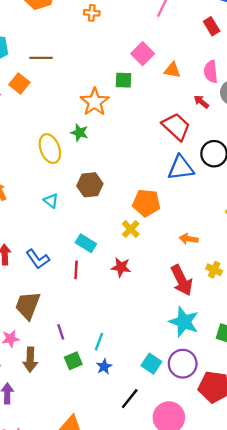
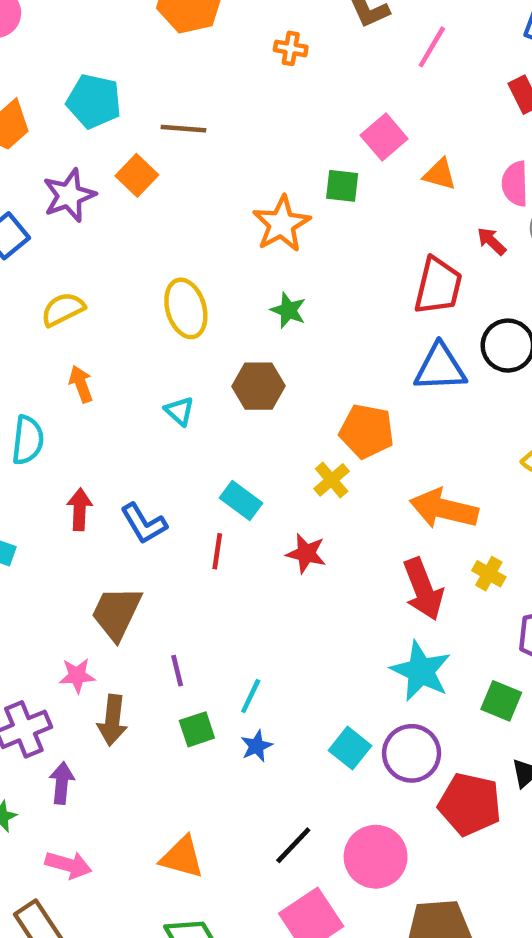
red trapezoid: (176, 127) -> (438, 286), turned 56
green star: (79, 133) -> (288, 310), moved
orange arrow: (189, 239) -> (444, 509), size x1.8
black line: (130, 399) -> (293, 845), moved

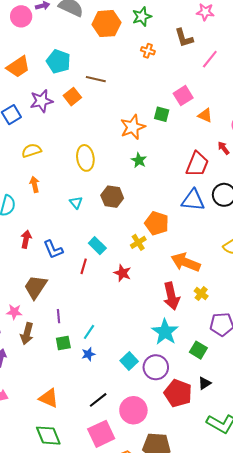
green star: (288, 310) -> (139, 160), moved

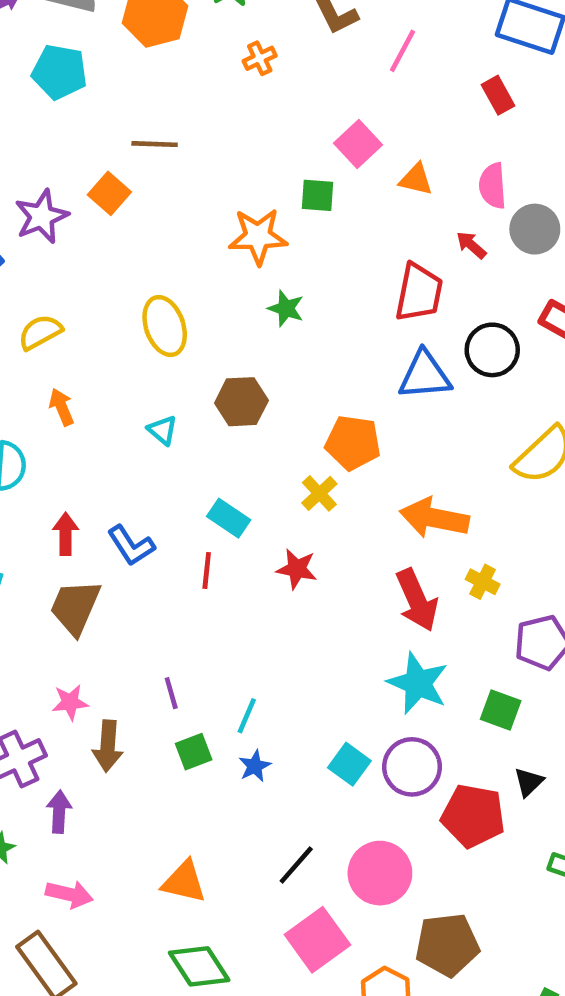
orange cross: (148, 51) -> (260, 58), turned -32
cyan pentagon: (58, 61) -> (59, 72), moved
orange star: (133, 127) -> (258, 236), turned 30
brown trapezoid: (36, 287) -> (75, 607), moved

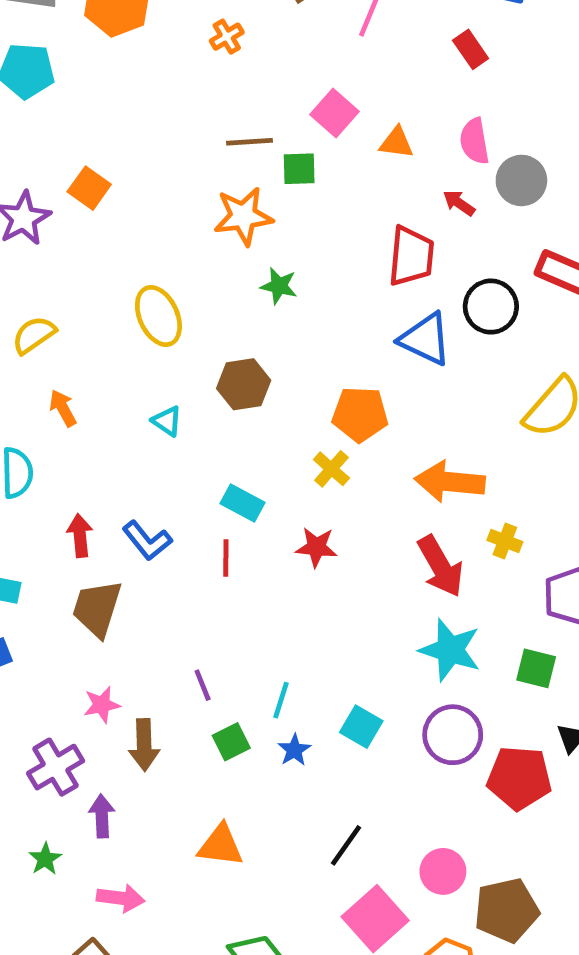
brown line: (155, 144) -> (249, 142), moved
blue triangle: (425, 375) -> (425, 339), turned 36
cyan square: (349, 764) -> (361, 727), moved
pink circle: (380, 873) -> (443, 871), moved, size x0.7
orange triangle: (184, 882) -> (221, 845), moved

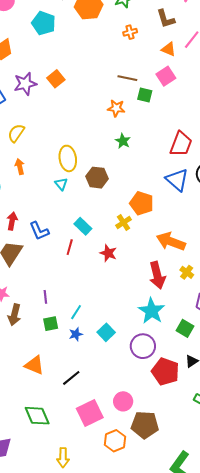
orange triangle: (397, 143) -> (169, 49), moved
orange star: (243, 216) -> (116, 108), size x0.7
yellow ellipse: (158, 316) -> (68, 158), moved
yellow semicircle: (34, 335) -> (16, 133), turned -36
black line: (346, 845) -> (71, 378), moved

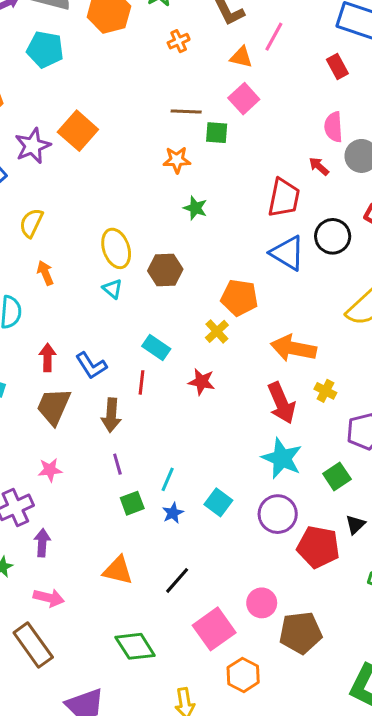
orange square: (56, 79) -> (78, 131), size x1.4
brown arrow: (14, 315) -> (111, 415), moved
green square: (185, 328) -> (337, 476), turned 36
orange hexagon: (115, 441) -> (243, 675), moved

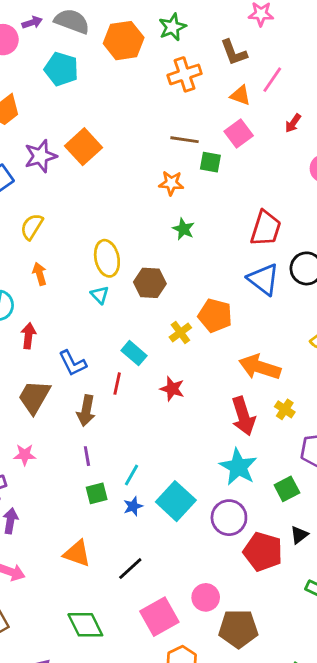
orange cross: (179, 41) -> (185, 74), size x1.6
red arrow: (319, 166) -> (293, 123), moved, turned -102
yellow cross: (217, 331) -> (180, 332), moved
red arrow: (48, 358) -> (28, 336), moved
cyan square: (218, 502) -> (176, 501), size x1.5

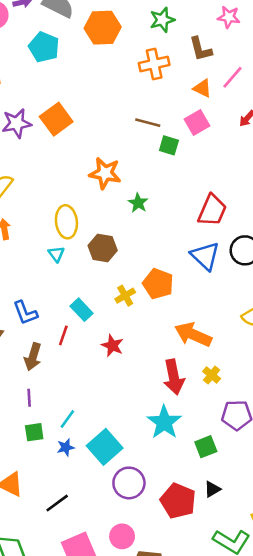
green star: (172, 27) -> (162, 20), moved
orange star: (171, 183) -> (105, 173), moved, size x1.4
purple circle: (229, 518) -> (129, 483), moved

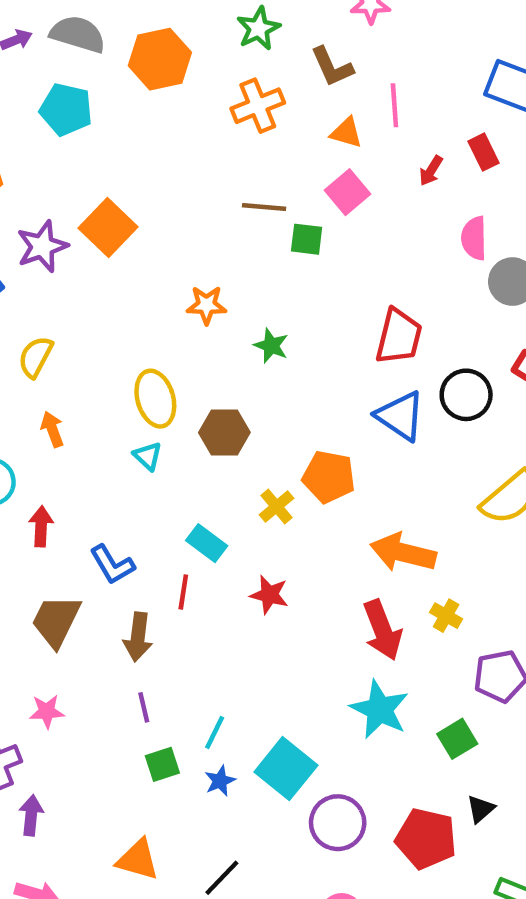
pink line: (233, 77) -> (394, 105), turned -35
orange star: (105, 173) -> (206, 305), size x0.7

